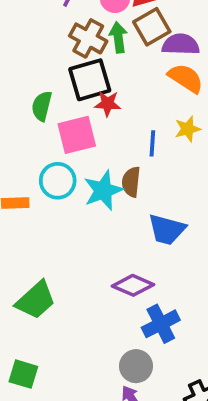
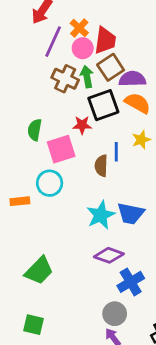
black square: (90, 80) -> (103, 105), moved
brown semicircle: (131, 182) -> (101, 166), moved
cyan star: (103, 190) -> (101, 215), moved

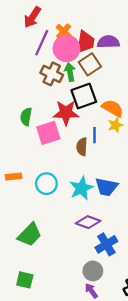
pink circle: (83, 48) -> (66, 48), size x1.5
purple semicircle: (132, 79) -> (108, 42), moved
orange semicircle: (137, 103) -> (113, 108), moved
red star: (82, 125) -> (66, 113), size x1.6
cyan circle: (50, 183) -> (46, 184), moved

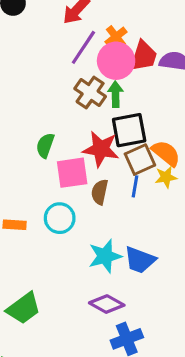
brown square: (90, 64) -> (140, 160), moved
brown semicircle: (82, 147) -> (100, 192), moved
cyan circle: (46, 184) -> (60, 218), moved

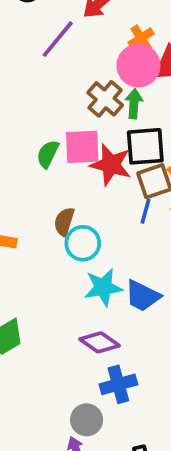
purple line: (83, 47) -> (58, 39), moved
pink square: (72, 173) -> (82, 147), moved
brown semicircle: (100, 192) -> (64, 222), moved
cyan circle: (60, 218) -> (83, 243), moved

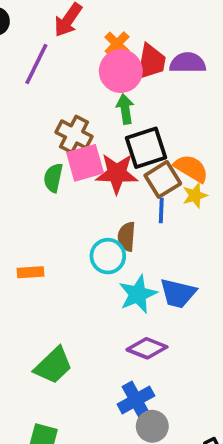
brown cross: (105, 99) -> (74, 134), moved
brown semicircle: (64, 222) -> (127, 237), moved
blue cross: (118, 384) -> (136, 400), moved

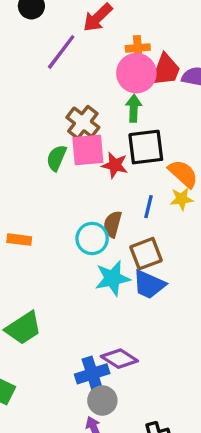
orange cross: (117, 44) -> (138, 48), turned 30
red star: (117, 173) -> (115, 165), size x0.7
brown square: (163, 179) -> (146, 254), moved
purple diamond: (147, 348) -> (119, 359), moved

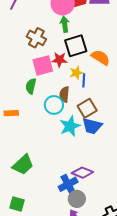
pink square: (88, 150) -> (43, 65), moved
green semicircle: (56, 158) -> (31, 86), moved
yellow star: (182, 199) -> (76, 73), moved

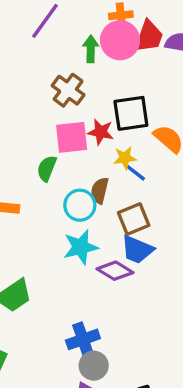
green arrow: (65, 24) -> (91, 49), moved
blue line: (84, 80) -> (135, 172), turned -64
cyan star: (70, 126) -> (81, 247), moved
purple diamond: (82, 173) -> (115, 271), moved

